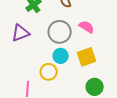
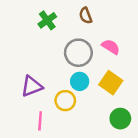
purple triangle: (21, 33) -> (32, 86), moved
yellow square: (87, 57) -> (111, 83), turned -36

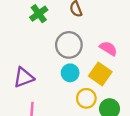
pink semicircle: (111, 47) -> (108, 48), moved
yellow circle: (65, 101) -> (86, 98), moved

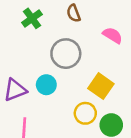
pink semicircle: (108, 48) -> (113, 35), moved
cyan circle: (70, 73) -> (46, 85), moved

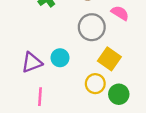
gray circle: (66, 54) -> (92, 27), moved

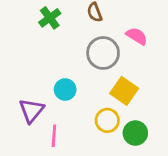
purple triangle: (32, 62) -> (31, 111), moved, turned -30
pink line: (40, 97) -> (54, 136), moved

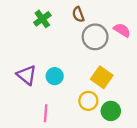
pink semicircle: (137, 36) -> (122, 30), moved
gray circle: (103, 53) -> (95, 37), moved
purple triangle: (31, 111) -> (27, 75), moved, turned -30

